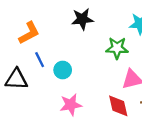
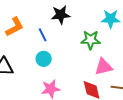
blue line: (40, 60) -> (43, 35), moved

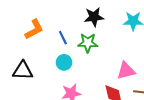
black star: (61, 15) -> (94, 17), moved
green star: (91, 40) -> (88, 43), moved

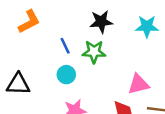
orange L-shape: (34, 29) -> (29, 22), moved

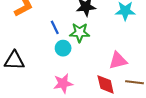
cyan circle: (66, 75) -> (63, 48), moved

